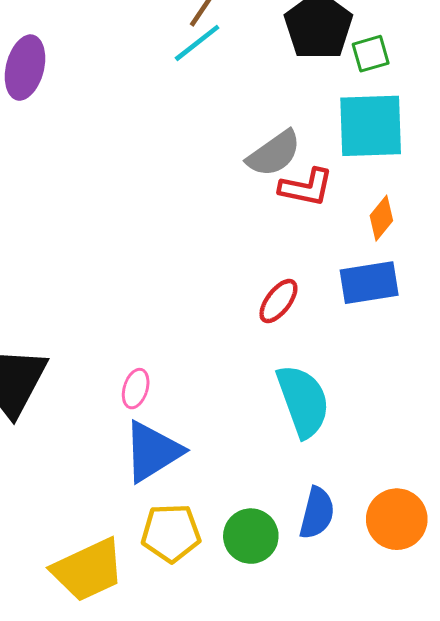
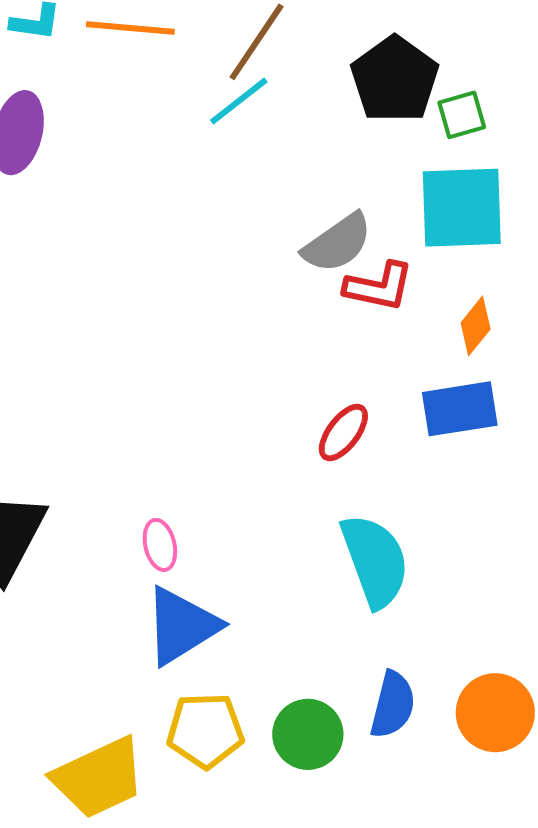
pink ellipse: (136, 389) -> (160, 545), turned -30

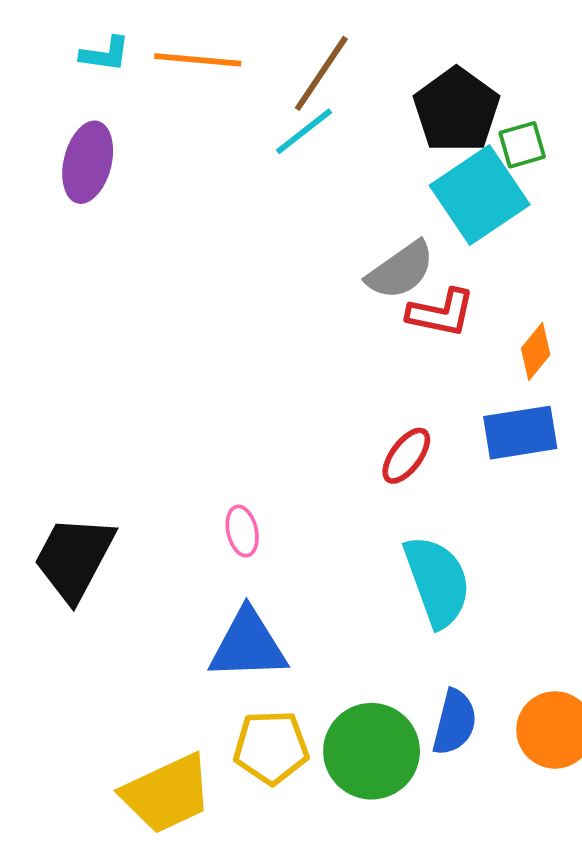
cyan square: (462, 208) -> (480, 195), moved, turned -32
pink ellipse: (160, 545) -> (242, 531), moved
blue triangle: (182, 626) -> (248, 645), turned 30
green circle: (308, 734) -> (372, 751), size x1.4

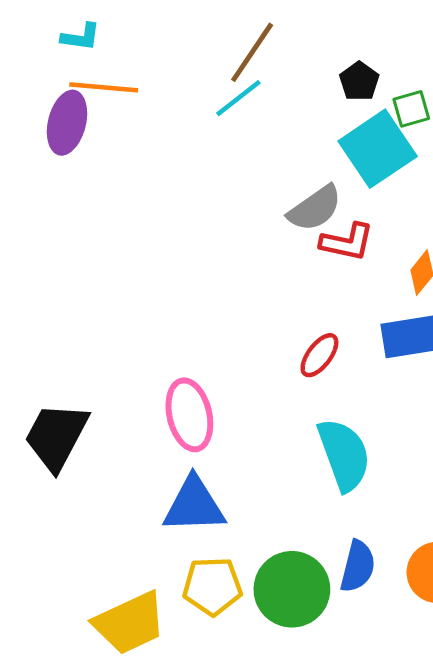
orange line: (198, 60) -> (104, 87), moved
black pentagon: (456, 110) -> (359, 81), size x0.6
pink ellipse: (242, 531) -> (189, 415), size x1.8

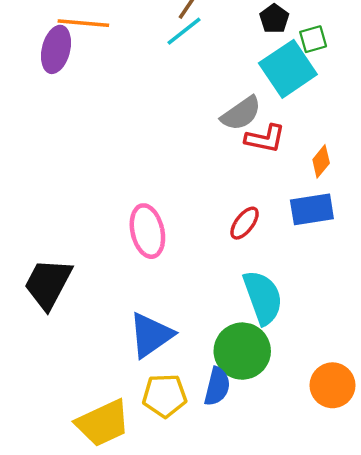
pink ellipse: (189, 415) -> (147, 231), moved
blue triangle: (194, 505) -> (151, 335), turned -33
blue semicircle: (358, 566) -> (217, 386), moved
green circle: (292, 589) -> (242, 351), moved

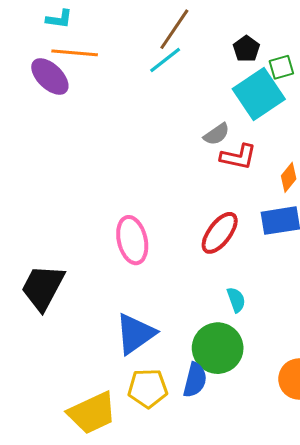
purple ellipse: (56, 49) -> (50, 77), turned -60
gray semicircle: (241, 113) -> (217, 134), size x0.7
red ellipse: (245, 223) -> (220, 233), size x1.4
cyan semicircle: (263, 297) -> (236, 300), size x0.5

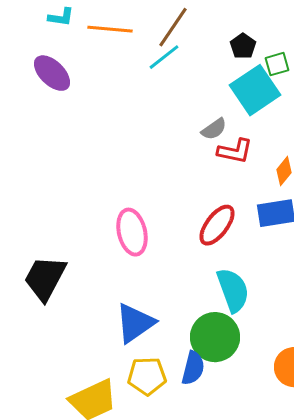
orange line: (75, 53) -> (110, 29), moved
cyan semicircle: (236, 300) -> (233, 290), size x1.8

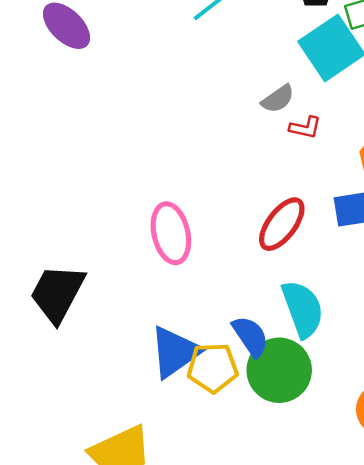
red L-shape: (235, 151) -> (305, 128), size x0.7
blue semicircle: (193, 368) -> (250, 336), moved, turned -48
yellow pentagon: (147, 376) -> (213, 368), moved

